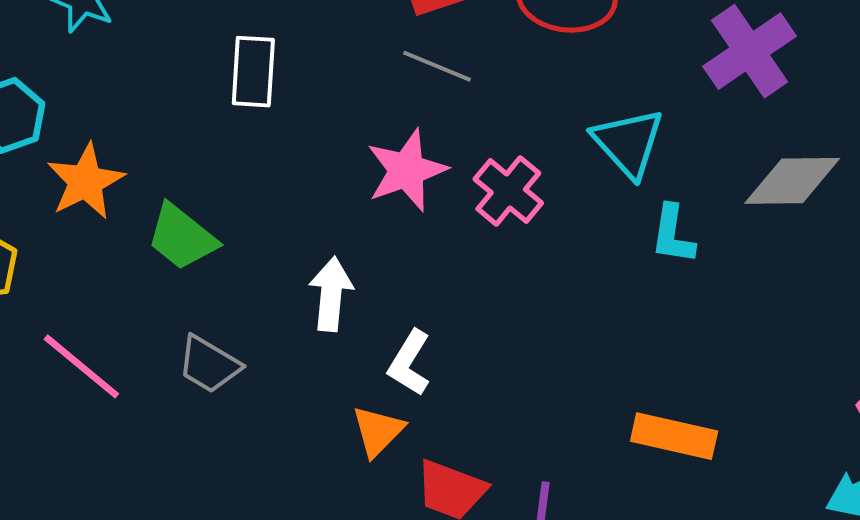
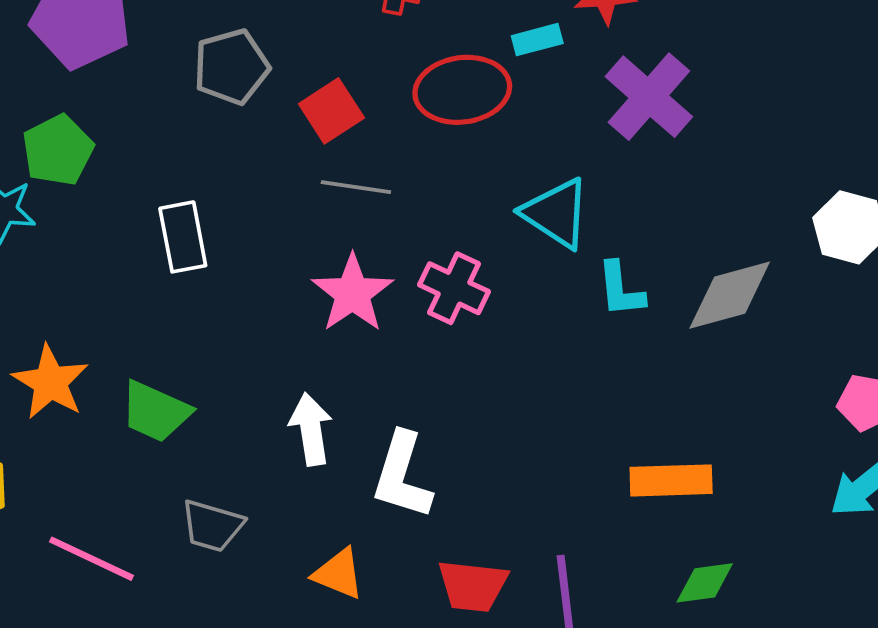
gray diamond: (792, 181) -> (730, 295), moved
white L-shape: (409, 363) -> (402, 476), size x1.4
orange triangle: (378, 431) -> (338, 574), moved, turned -38

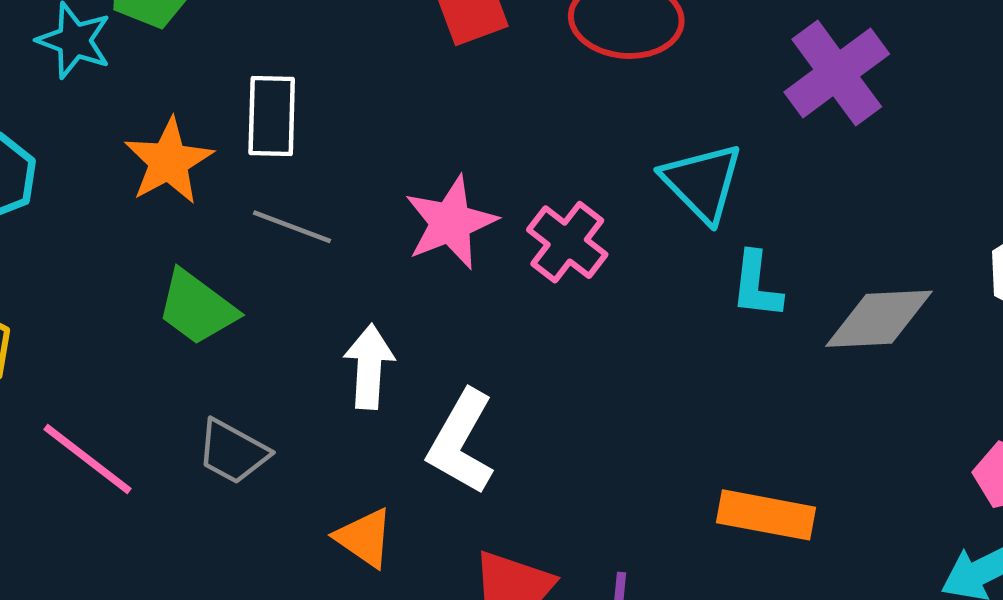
gray line: (356, 187) -> (292, 227), moved
orange star: (50, 382) -> (169, 161), moved

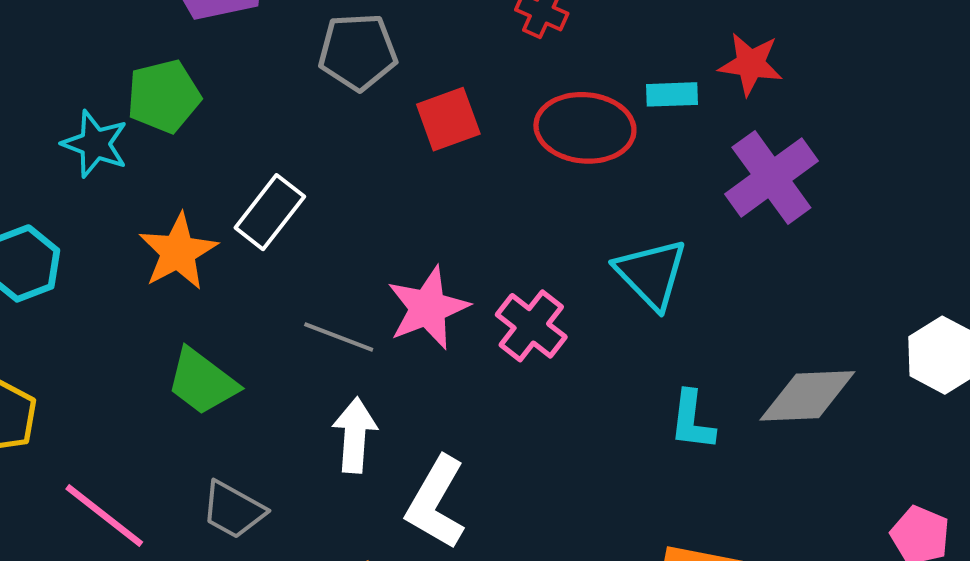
white rectangle: (272, 116) -> (270, 212), turned 36
gray line: (292, 227) -> (339, 337), moved
cyan L-shape: (756, 285) -> (692, 420), moved

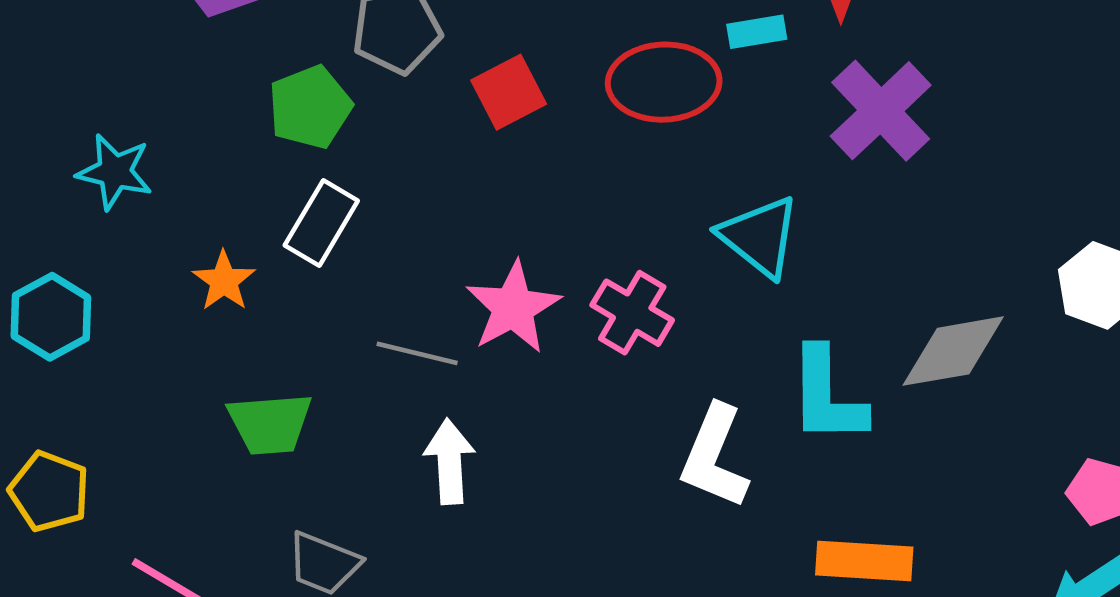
green pentagon: (164, 96) -> (310, 107), moved
orange star: (178, 252) -> (224, 281), size x0.7
green trapezoid: (202, 382) -> (270, 424), turned -34
cyan L-shape: (692, 420) -> (827, 396), size x1.5
white L-shape: (436, 503) -> (714, 457), moved

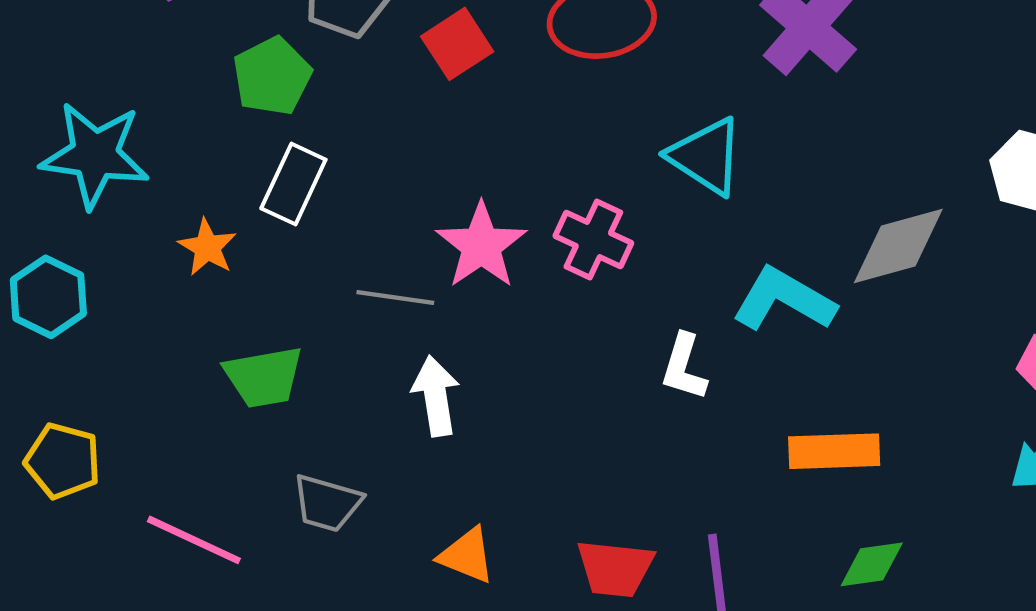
cyan star: (115, 172) -> (95, 155), size x1.5
cyan L-shape: (827, 396) -> (784, 299), turned 126
white L-shape: (714, 457) -> (684, 367), size x0.7

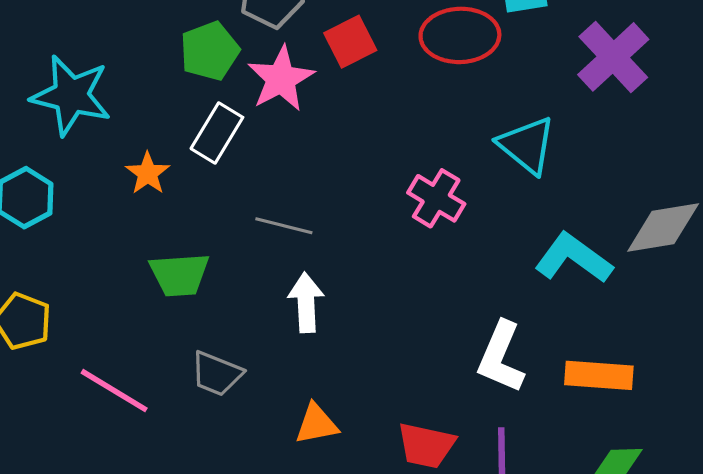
pink star: (481, 246) -> (281, 79), moved
white L-shape: (684, 367) -> (501, 357), moved, size x1.4
orange triangle: (467, 555) -> (317, 424), turned -39

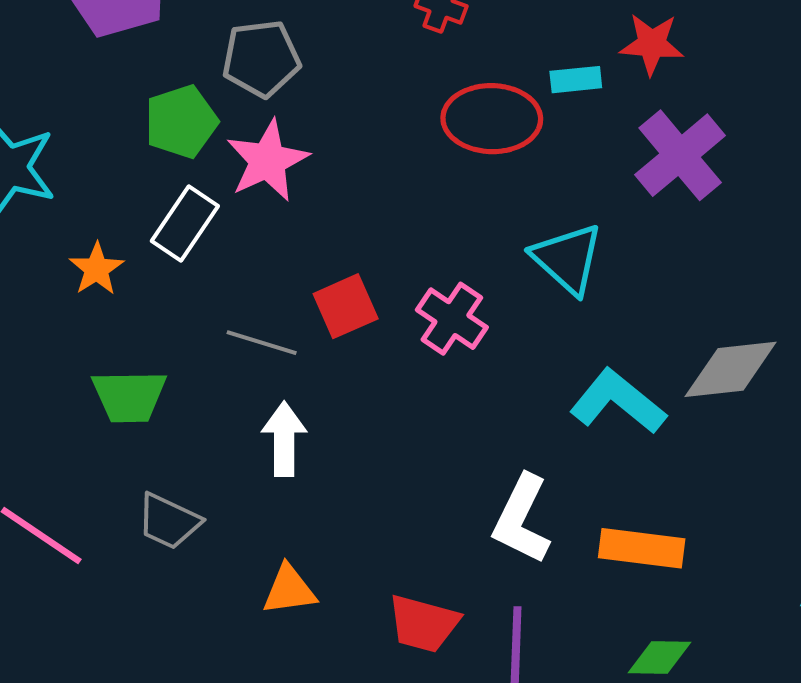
red square: (350, 42) -> (346, 306), moved

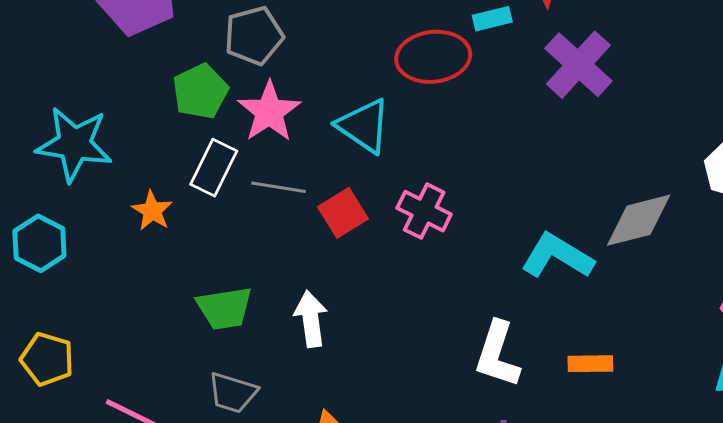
cyan triangle: (567, 259) -> (364, 126), moved
gray line: (262, 343) -> (279, 187), moved
green trapezoid: (129, 396) -> (225, 308), moved
orange rectangle: (642, 548) -> (590, 364), size x0.7

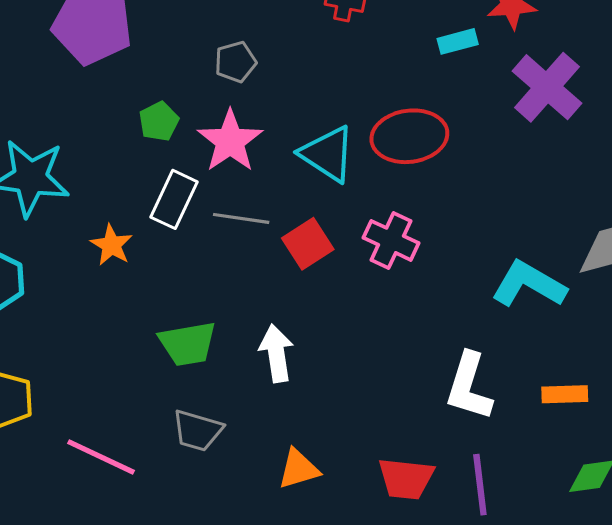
gray pentagon: (254, 36) -> (235, 62), moved, size x0.7
red ellipse: (433, 57) -> (409, 136), moved
green pentagon: (200, 91) -> (159, 121), size x0.7

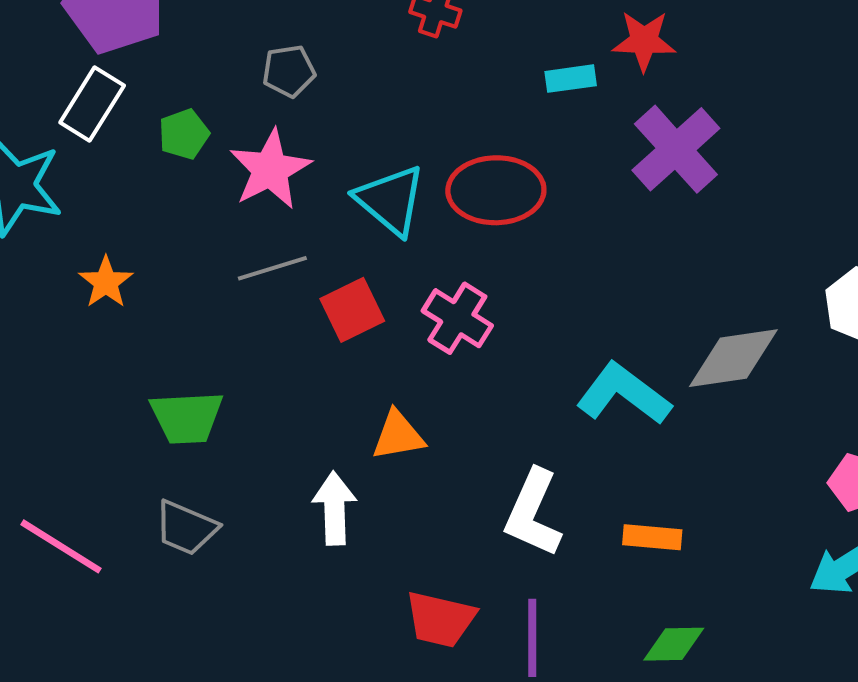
white rectangle: (174, 199) -> (92, 104), moved
gray line: (241, 218) -> (272, 268), turned -32
white arrow: (276, 353) -> (334, 508), moved
orange triangle: (299, 469) -> (398, 435), moved

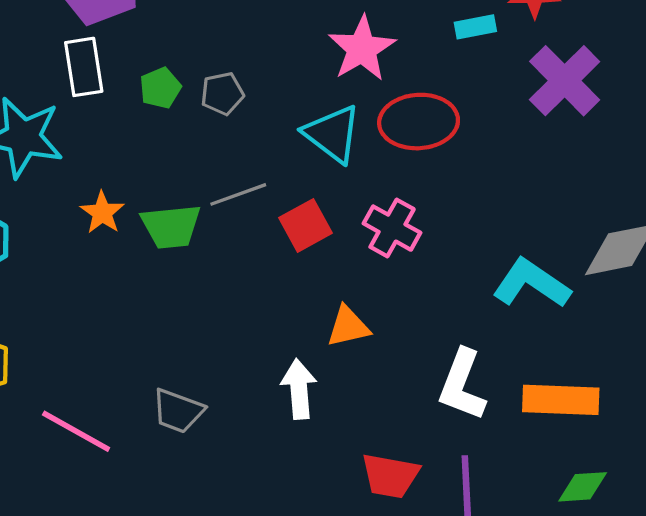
gray pentagon: (289, 71) -> (222, 94), moved
white rectangle: (92, 104) -> (84, 67), turned -38
pink star: (270, 169) -> (362, 49), moved
green trapezoid: (187, 417) -> (171, 226), moved
orange rectangle: (652, 537) -> (561, 400), size x1.6

